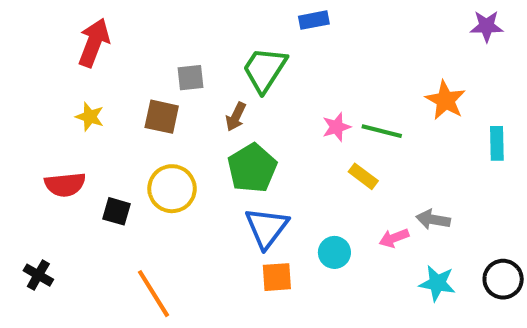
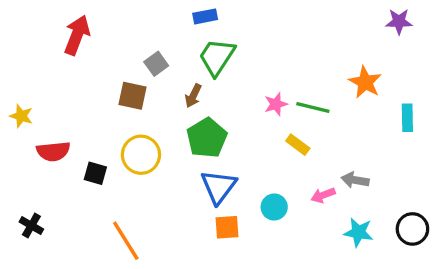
blue rectangle: (314, 20) -> (205, 16), moved
gray square: (191, 78) -> (156, 64), turned -30
yellow star: (90, 117) -> (21, 116), moved

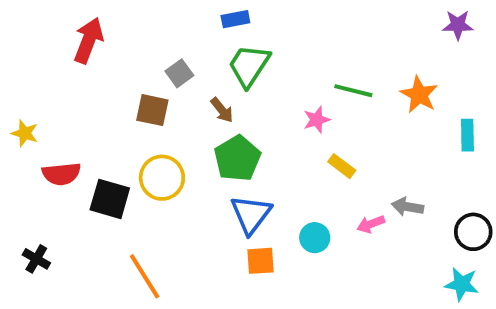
brown arrow: (193, 96) -> (222, 110), turned -65
green line: (313, 108) -> (353, 91), moved
black square: (95, 173) -> (110, 199), size x1.5
black circle: (412, 229) -> (473, 232), moved
cyan star: (358, 232) -> (462, 284), moved

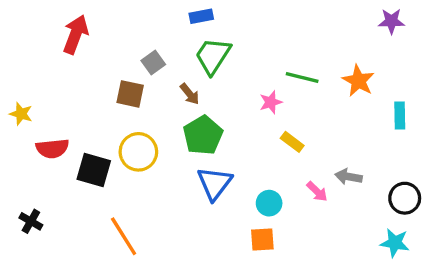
pink arrow: (371, 224) -> (317, 192), turned -115
orange square: (261, 261) -> (262, 240), moved

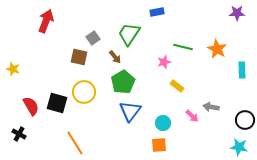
blue rectangle: (201, 16) -> (157, 12), moved
red semicircle: (52, 149) -> (31, 106), moved, turned -114

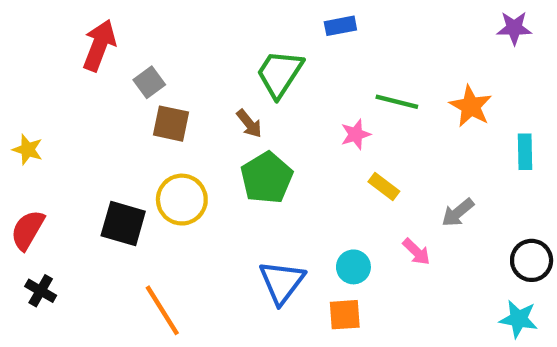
gray square: (93, 38) -> (149, 82), moved
red semicircle: (31, 106) -> (28, 230), moved, turned -120
gray arrow: (211, 107) -> (458, 213), moved, turned -49
blue triangle: (130, 111) -> (282, 282), moved

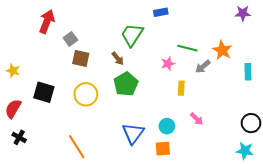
yellow rectangle: (384, 187) -> (181, 88), turned 56
gray arrow: (458, 213) -> (203, 67), moved
black square: (123, 223) -> (44, 92), moved

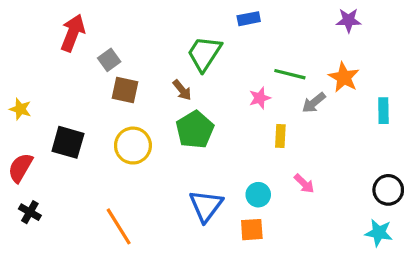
purple star: (243, 13) -> (349, 20), moved

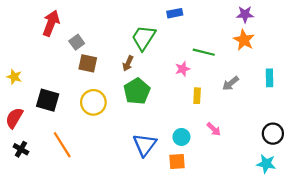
orange star: (344, 77) -> (244, 40), moved
brown arrow: (182, 90) -> (128, 63), turned 64
gray arrow: (314, 103) -> (231, 83), moved
orange line: (119, 226) -> (62, 145), moved

